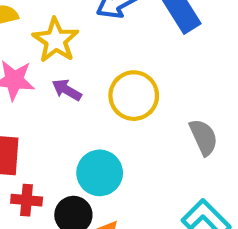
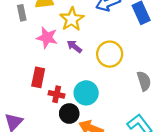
red cross: (27, 200) -> (57, 94), moved

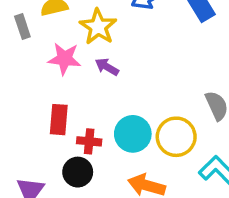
yellow circle: (110, 54) -> (176, 137), moved
black circle: (69, 114) -> (78, 172), moved

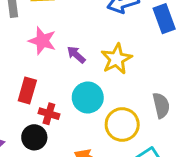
yellow star: (98, 27) -> (116, 59), moved
cyan circle: (133, 134) -> (88, 98), moved

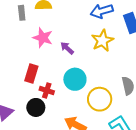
yellow star: (116, 59) -> (102, 41), moved

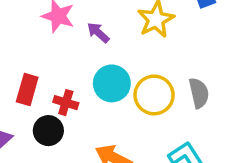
red rectangle: (31, 73) -> (27, 90), moved
yellow circle: (100, 99) -> (154, 95), moved

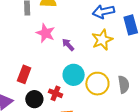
red cross: (66, 103) -> (56, 93), moved

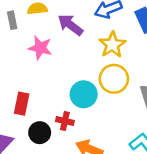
purple arrow: (68, 45) -> (70, 25), moved, size x1.5
yellow circle: (97, 84) -> (114, 79), moved

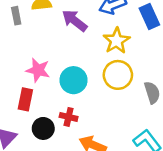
pink star: (40, 48) -> (38, 70), moved
cyan circle: (84, 94) -> (74, 80), moved

